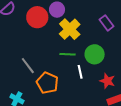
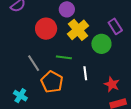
red circle: (37, 17) -> (46, 29), moved
green line: (67, 54) -> (64, 57), moved
green circle: (95, 54) -> (101, 44), moved

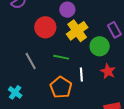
orange pentagon: (52, 82) -> (61, 87), moved
red star: (112, 84) -> (108, 71), moved

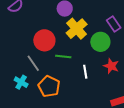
red circle: (45, 27) -> (44, 40), moved
orange pentagon: (61, 87) -> (49, 86), moved
cyan cross: (15, 92) -> (21, 82), moved

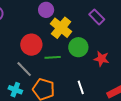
green circle: (100, 42) -> (78, 47), moved
white line: (85, 72) -> (81, 87), moved

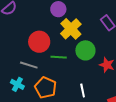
gray line: (24, 69) -> (29, 65), turned -36

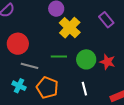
red circle: (39, 42) -> (18, 44), moved
green circle: (85, 50) -> (86, 59), moved

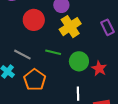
red circle: (18, 44) -> (34, 20), moved
white line: (84, 89) -> (78, 94), moved

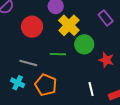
green circle: (79, 61) -> (84, 44), moved

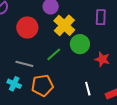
purple rectangle: (106, 18) -> (101, 17), turned 42
green line: (58, 54) -> (54, 54), turned -42
orange pentagon: (46, 85) -> (42, 85), turned -30

